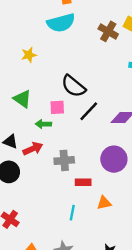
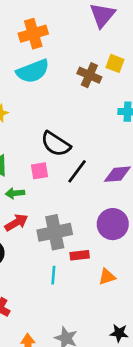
green arrow: (43, 124) -> (15, 193), moved
gray cross: (64, 160) -> (55, 232), size x1.4
cyan line: (72, 213) -> (53, 275), moved

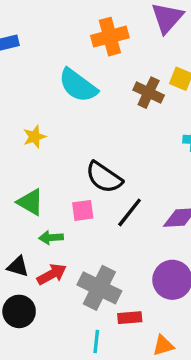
orange cross: (33, 34) -> (110, 37), moved
cyan semicircle: (33, 71) -> (78, 85), turned 56
gray cross: (55, 232) -> (99, 288), turned 36

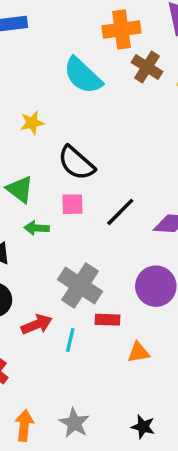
brown cross: (149, 93) -> (147, 67), moved
black semicircle: (104, 177) -> (76, 163), moved
red arrow: (52, 274) -> (37, 324), moved

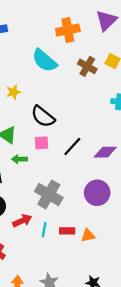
brown cross: (147, 67) -> (87, 66), moved
red rectangle: (107, 320) -> (67, 231), moved

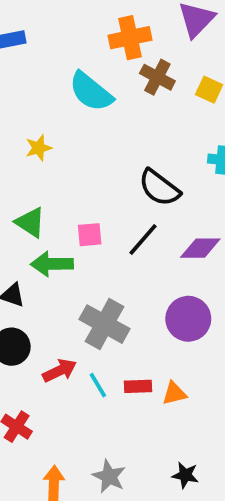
brown cross: (87, 66) -> (157, 77), moved
black semicircle: (43, 117) -> (159, 188), moved
green arrow: (19, 159) -> (52, 264), size x1.5
cyan line: (44, 230) -> (98, 385), turned -40

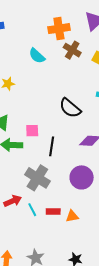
cyan semicircle: (91, 92) -> (37, 56), size x0.7
black line: (143, 239) -> (52, 146), moved, turned -36

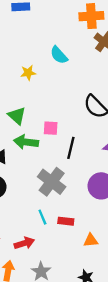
cyan semicircle: (37, 56) -> (59, 55), moved
red arrow: (13, 201) -> (24, 243), moved
orange triangle: (72, 216) -> (91, 240), moved

